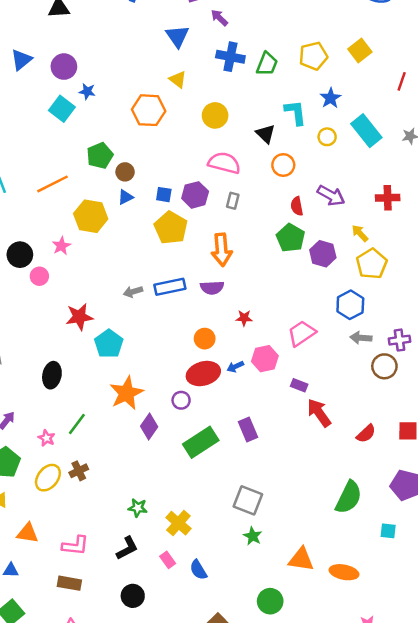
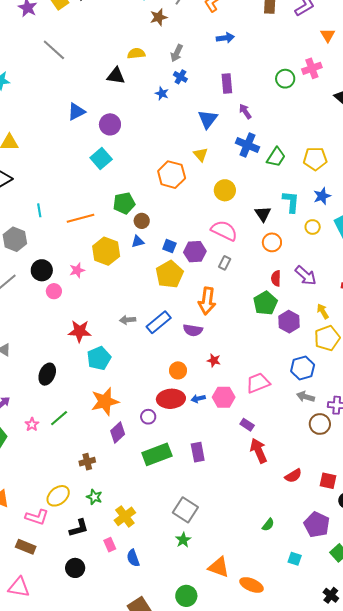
blue star: (87, 91) -> (162, 93), moved
blue rectangle: (170, 287) -> (159, 322), turned -40
brown cross: (79, 471) -> (87, 462), moved
yellow ellipse: (48, 478) -> (58, 496), moved
green semicircle: (349, 497) -> (268, 525), size x0.5

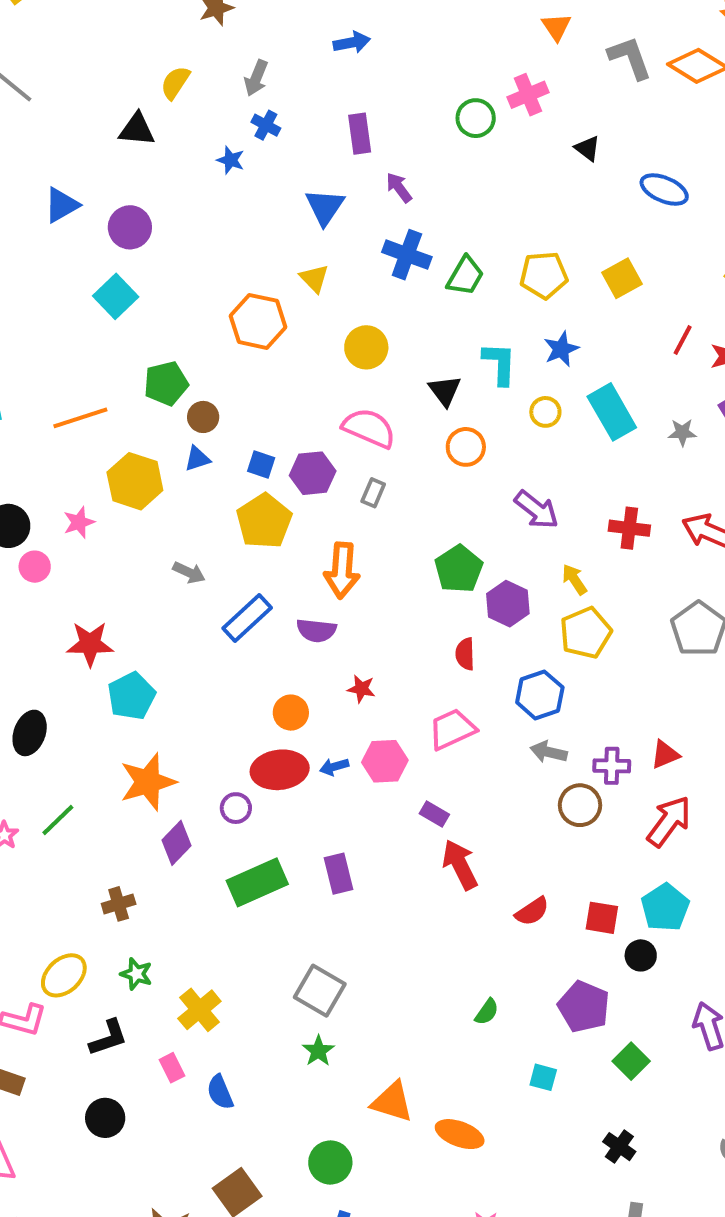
yellow semicircle: (136, 53) -> (175, 83), turned -48
red semicircle: (276, 278) -> (465, 654), moved
gray arrow: (128, 320) -> (189, 573), moved, turned -147

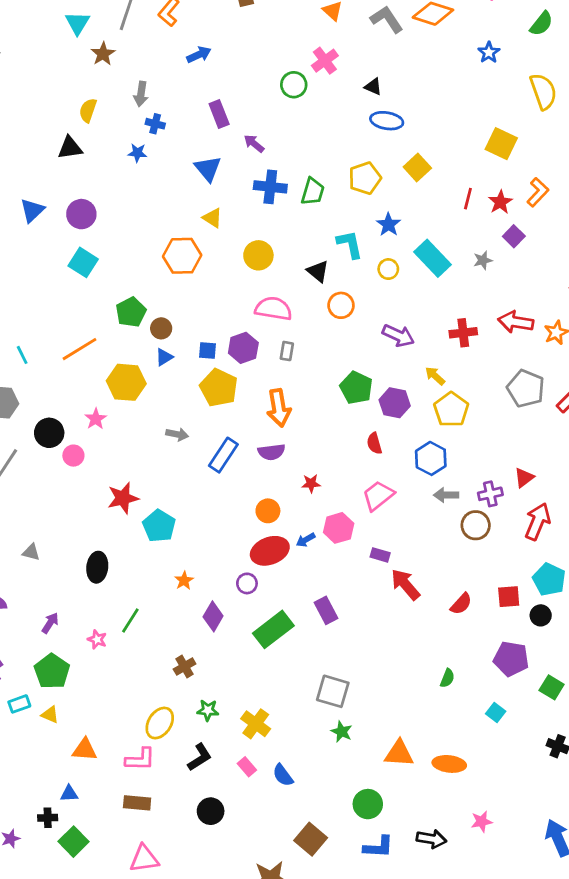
blue ellipse: (664, 190) -> (387, 121), moved
orange star: (148, 782) -> (184, 580), size x0.5
cyan square: (543, 1077) -> (496, 712), turned 36

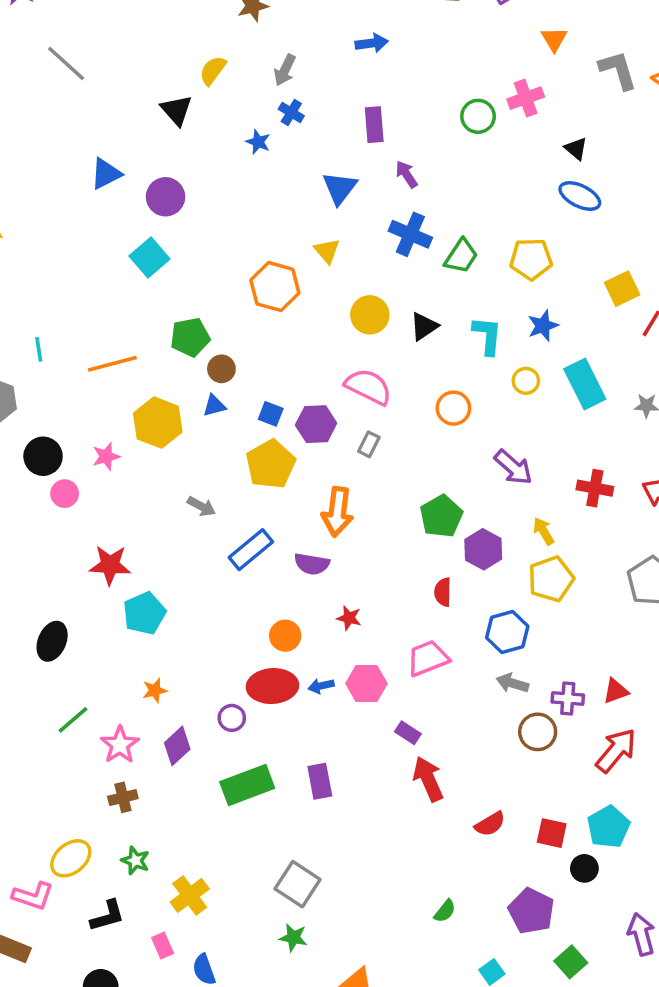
black triangle: (70, 148) -> (176, 110), turned 40
yellow square: (417, 167) -> (622, 289), moved
black triangle: (318, 271) -> (424, 326), moved, turned 30
pink star: (97, 639) -> (120, 745), moved, size x1.5
green star: (342, 732) -> (293, 938), turned -30

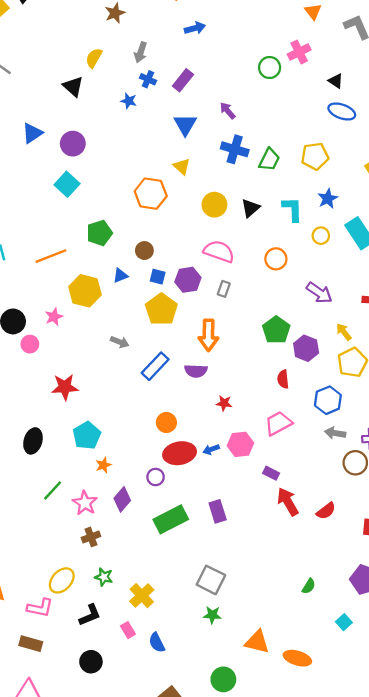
purple rectangle: (374, 125) -> (183, 80), moved, turned 50
brown circle: (221, 369) -> (144, 251), moved
cyan pentagon: (144, 613) -> (87, 435), moved
orange circle: (285, 636) -> (166, 423), moved
red semicircle: (490, 824) -> (326, 511), moved

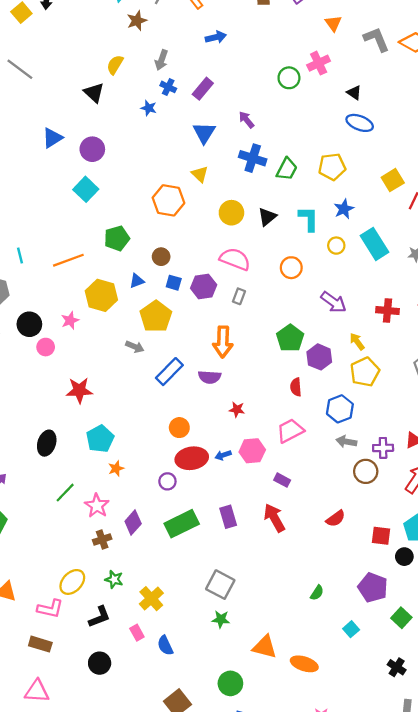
yellow pentagon: (161, 309) -> (156, 317), moved
purple diamond: (122, 499) -> (133, 522), moved
red arrow: (288, 502) -> (274, 518), moved

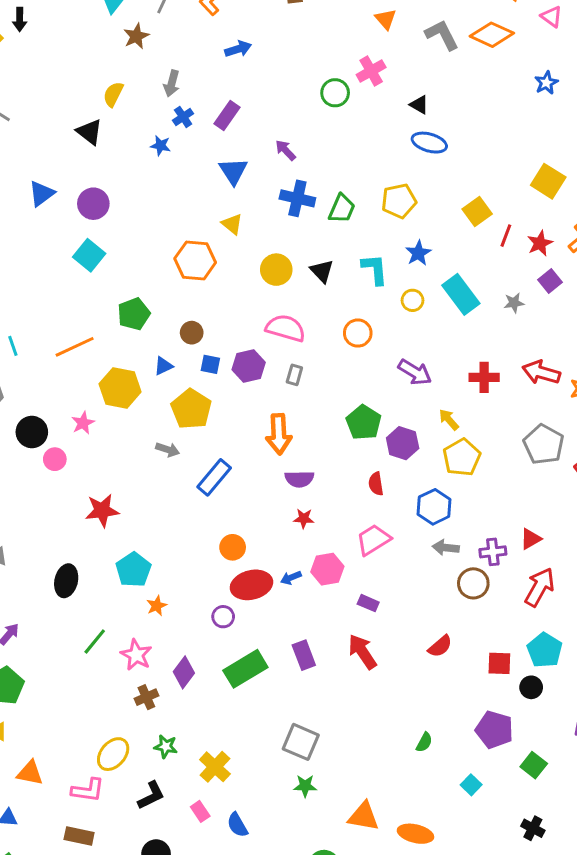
blue cross: (168, 87) -> (183, 117), turned 35
black triangle: (267, 217) -> (322, 271), turned -30
purple semicircle: (210, 377) -> (299, 479), moved

